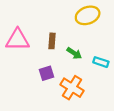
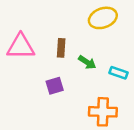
orange cross: (72, 88) -> (103, 112), moved, turned -30

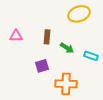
pink triangle: (21, 47) -> (16, 36), size x0.6
orange cross: (103, 112) -> (66, 84), moved

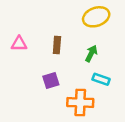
green arrow: (67, 48) -> (91, 54), moved, turned -96
cyan rectangle: (91, 56) -> (101, 79), moved

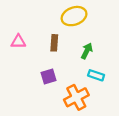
yellow ellipse: (96, 17) -> (74, 16), moved
orange cross: (80, 102) -> (76, 97), turned -30

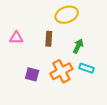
purple square: (48, 76) -> (32, 74), moved, turned 32
orange cross: (76, 97) -> (61, 71), moved

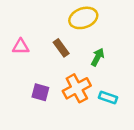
brown rectangle: (49, 39) -> (61, 48), turned -40
cyan rectangle: (87, 68) -> (108, 97), moved

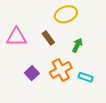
pink triangle: (21, 47) -> (16, 37), size x1.5
purple square: (40, 92) -> (32, 73), turned 32

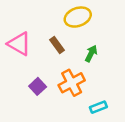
pink triangle: (16, 37) -> (19, 44), turned 30
cyan rectangle: (86, 77) -> (98, 107), moved, turned -40

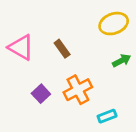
yellow ellipse: (78, 17) -> (114, 24), moved
green arrow: (91, 54) -> (122, 61), moved, turned 35

